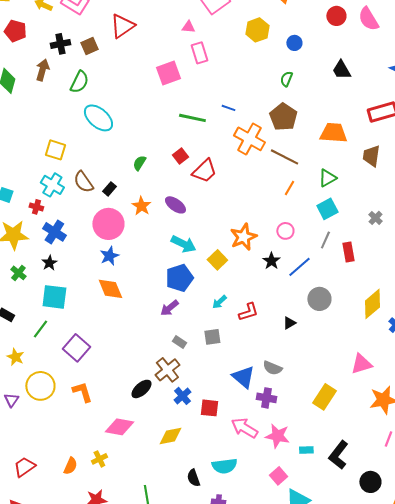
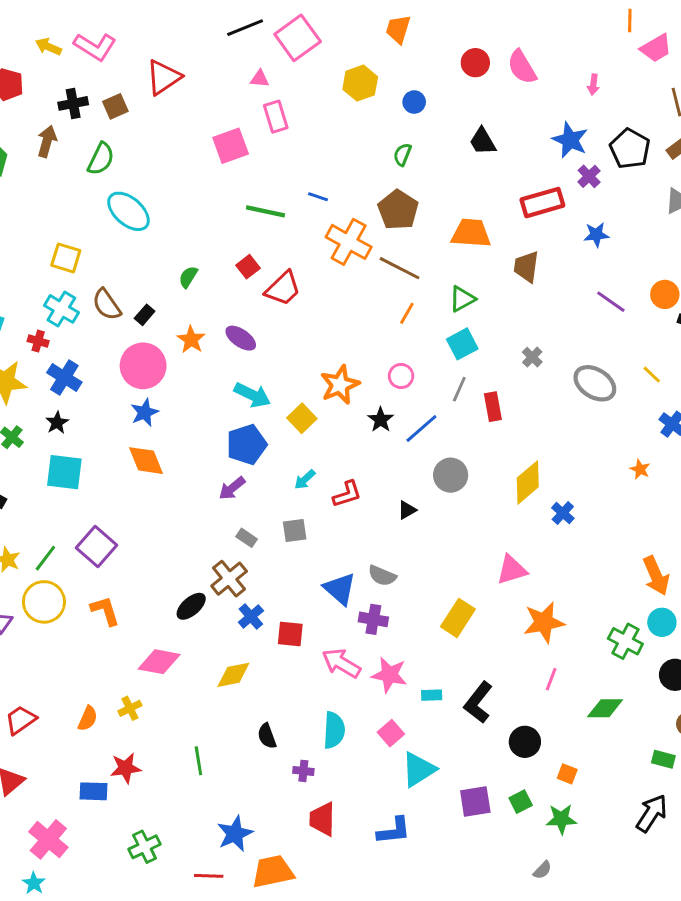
green line: (40, 329) -> (45, 558), moved
cyan semicircle: (224, 466) -> (334, 730), moved, turned -80

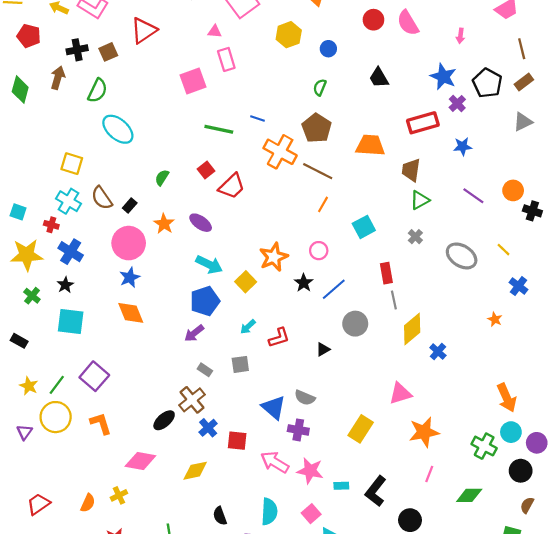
green triangle: (462, 299) -> (420, 200), moved
gray line: (459, 389) -> (394, 300), moved, turned -36

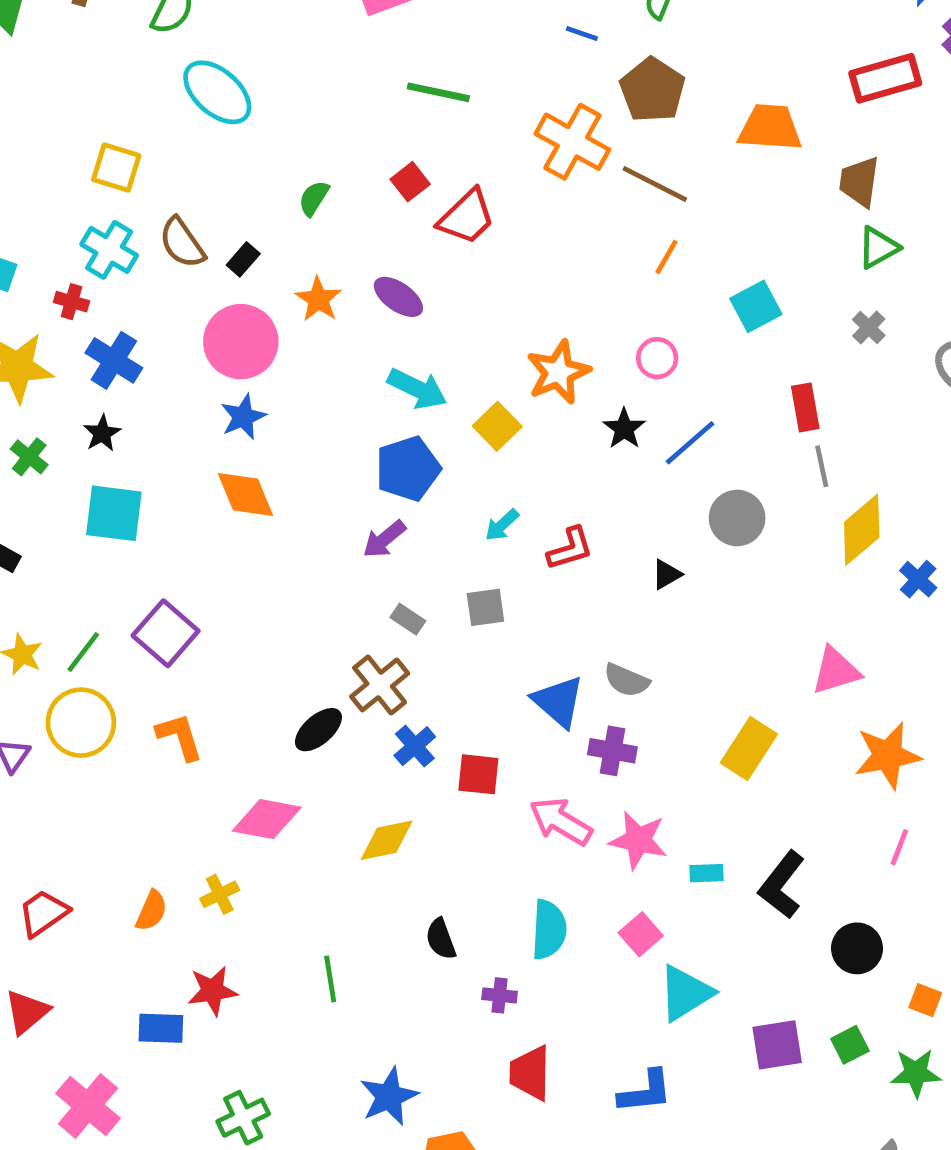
blue line: (258, 119) -> (582, 34), moved

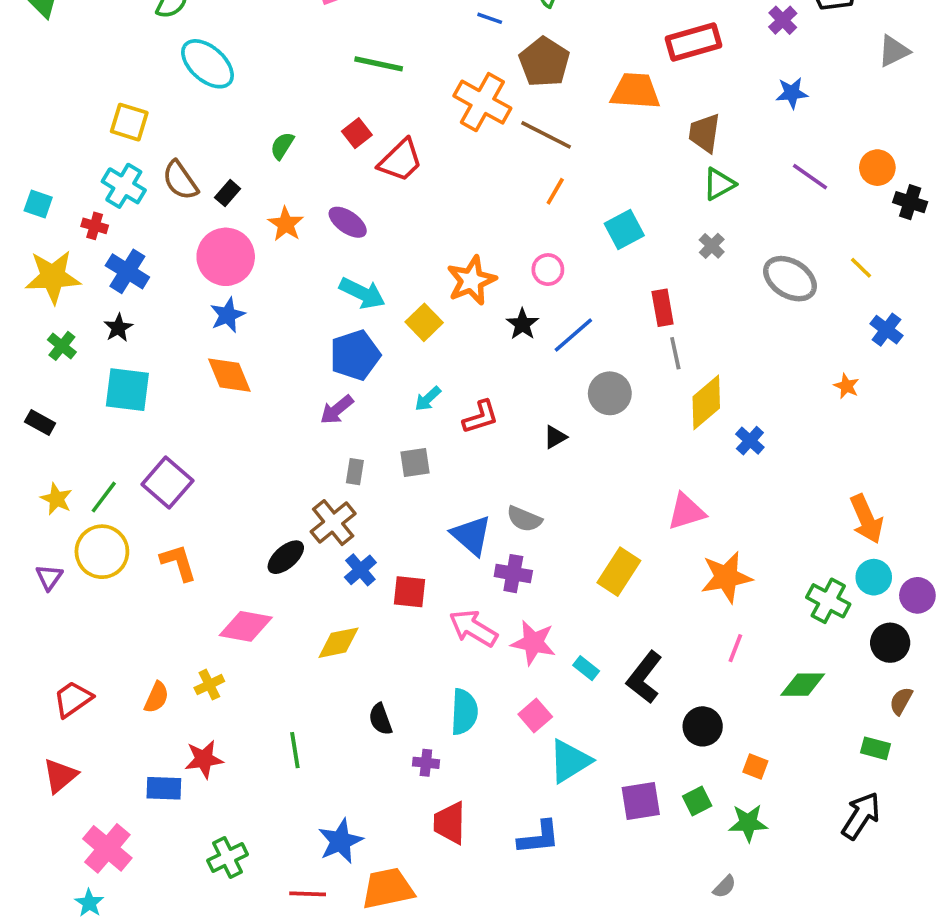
red rectangle: (885, 78) -> (694, 42), moved
gray rectangle: (408, 619) -> (355, 472), turned 65
cyan rectangle: (706, 873) -> (586, 668), turned 40

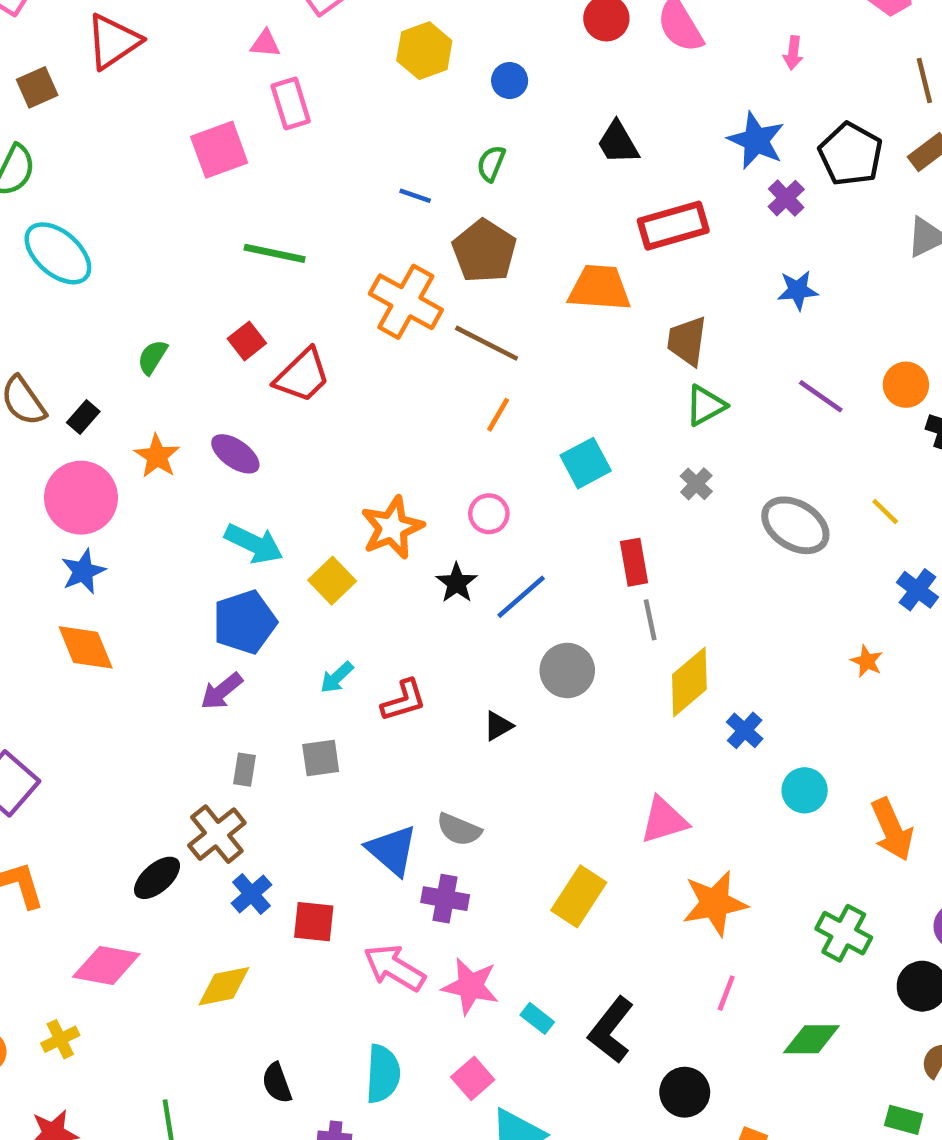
cyan circle: (874, 577) -> (805, 790), moved

